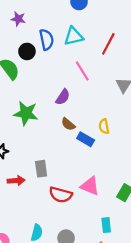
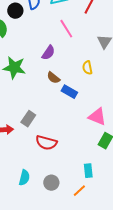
yellow semicircle: (104, 126) -> (87, 68), moved
gray rectangle: (41, 169) -> (28, 119), turned 42
pink triangle: (90, 186) -> (97, 117), moved

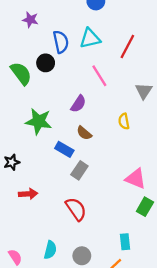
black circle: (15, 11) -> (46, 63), moved
blue rectangle: (69, 92) -> (64, 149), moved
gray rectangle: (28, 119) -> (79, 170), moved
red semicircle: (46, 143) -> (76, 209), turned -140

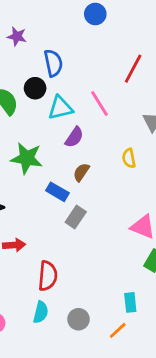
cyan triangle: (90, 38) -> (60, 108), moved
brown semicircle: (84, 133) -> (81, 172), turned 84
red semicircle: (76, 209) -> (48, 276), moved, turned 40

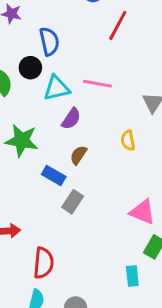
red line: (133, 69) -> (118, 25), moved
pink line: (99, 104) -> (97, 84), turned -48
cyan rectangle: (130, 302) -> (132, 276), moved

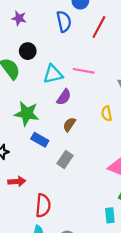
blue semicircle: (49, 41) -> (64, 21), moved
black circle: (30, 68) -> (28, 51), moved
blue rectangle: (54, 175) -> (40, 140), moved

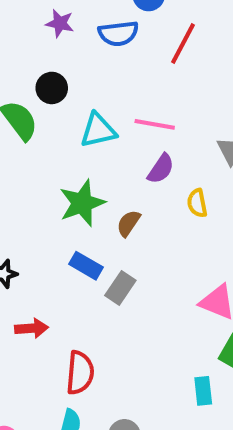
purple star: (19, 18) -> (60, 23), moved
blue semicircle: (64, 21) -> (118, 33), turned 95
purple semicircle: (64, 97) -> (161, 169), moved
green star: (27, 114) -> (82, 203), moved, turned -30
blue rectangle: (40, 140) -> (86, 266), moved

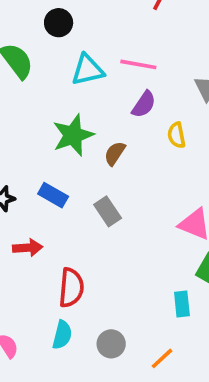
black circle: (52, 88) -> (59, 23), moved
blue rectangle: (86, 266) -> (53, 195), moved
gray rectangle: (120, 288) -> (108, 211), turned -68

